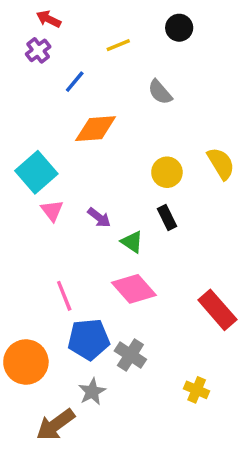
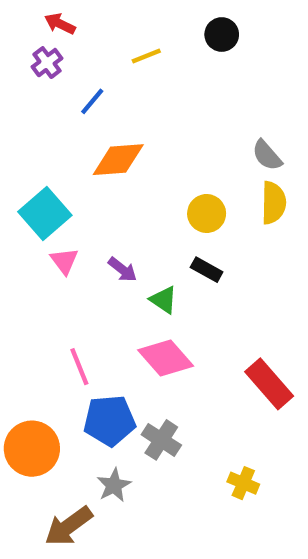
gray semicircle: (160, 92) -> (267, 155), moved
yellow semicircle: (221, 164) -> (273, 203), turned 32
black rectangle: (167, 217) -> (207, 270), turned -35

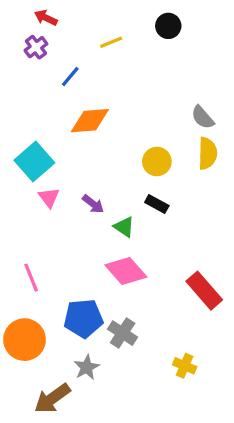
pink line: (79, 367) -> (31, 278), moved

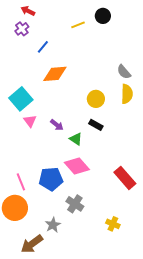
yellow line: (111, 42) -> (78, 25), moved
pink line: (31, 278) -> (21, 182), moved
blue pentagon: (83, 318) -> (51, 179), moved

